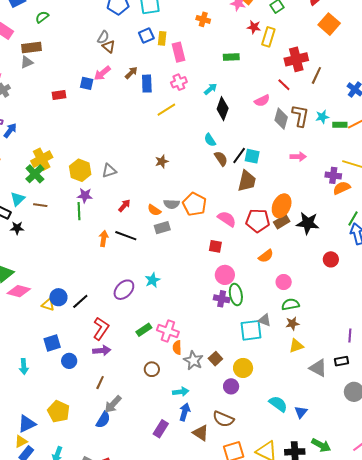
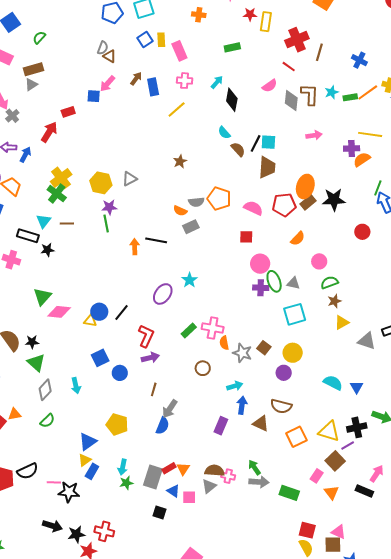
pink cross: (179, 82) -> (185, 81), turned 35
red arrow: (124, 206) -> (49, 132), moved, size x1.5
gray triangle: (265, 320) -> (293, 283), moved

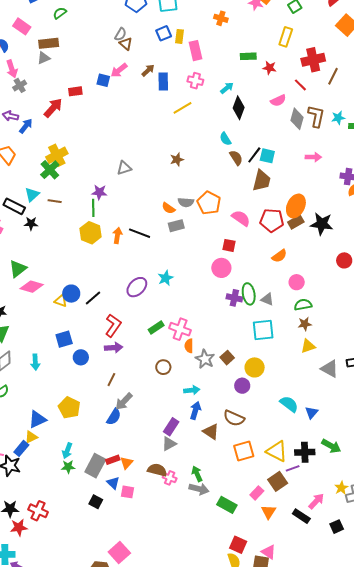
red star: (250, 14) -> (269, 68), moved
yellow hexagon: (101, 183) -> (91, 233), moved
pink circle: (260, 264) -> (221, 268), moved
blue rectangle: (92, 471) -> (21, 448), moved
gray triangle: (209, 486) -> (169, 444), moved

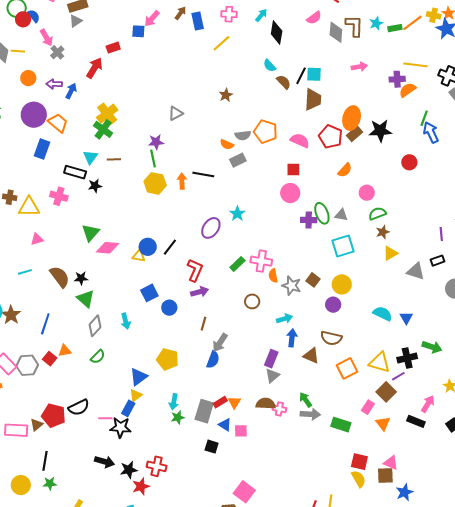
red pentagon: (272, 220) -> (331, 137), turned 30

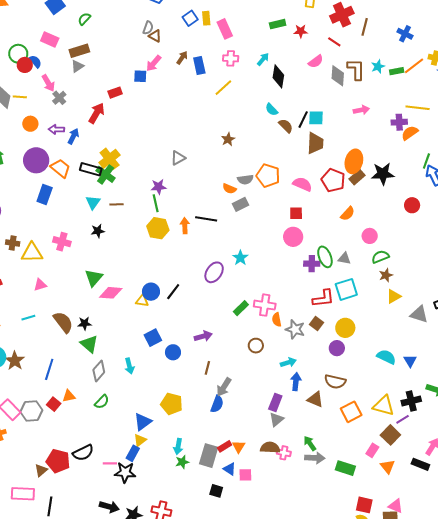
black rectangle: (75, 172) -> (91, 169), moved
red L-shape: (195, 270) -> (323, 298), moved, turned 60
pink rectangle: (16, 430) -> (23, 494), moved

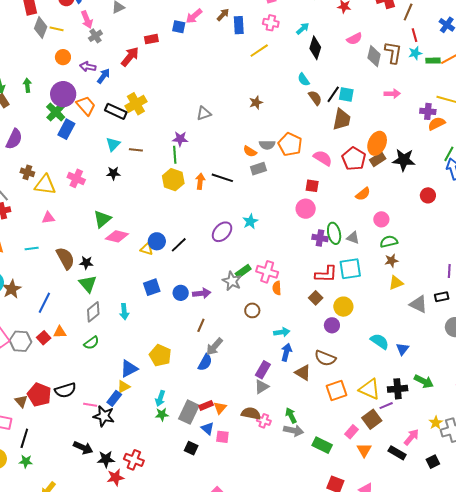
red line: (334, 42) -> (415, 35), moved, turned 32
green cross: (106, 174) -> (56, 112), moved
gray star: (295, 329) -> (232, 281), moved
blue circle: (173, 352) -> (181, 293), moved
brown triangle: (41, 470) -> (21, 401), turned -40

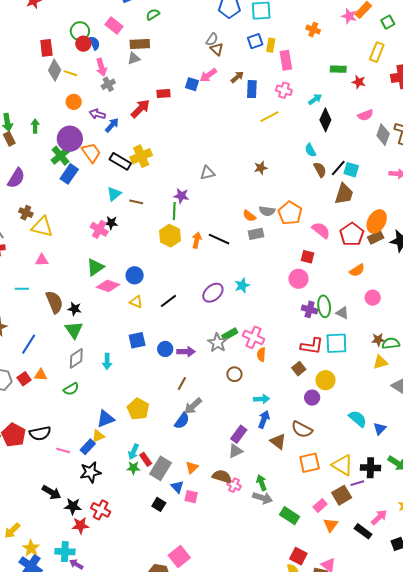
pink cross: (76, 178) -> (99, 229), moved
blue circle: (157, 241) -> (135, 275), moved
green semicircle: (389, 242) -> (391, 343), moved
red rectangle: (206, 405) -> (146, 459), moved, turned 72
black star: (104, 416) -> (90, 472), moved, turned -30

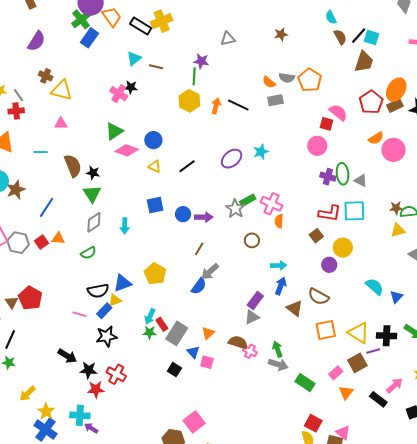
pink semicircle: (321, 230) -> (338, 113), moved
pink circle: (373, 298) -> (393, 150), moved, size x1.5
black semicircle: (40, 433) -> (98, 291), moved

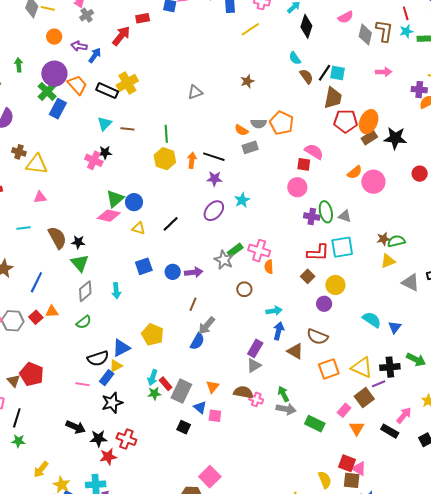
purple star: (201, 61) -> (214, 179), moved
red pentagon: (371, 102) -> (346, 121), moved, turned -30
green triangle: (114, 131) -> (115, 199), moved
red square: (313, 423) -> (347, 463), moved

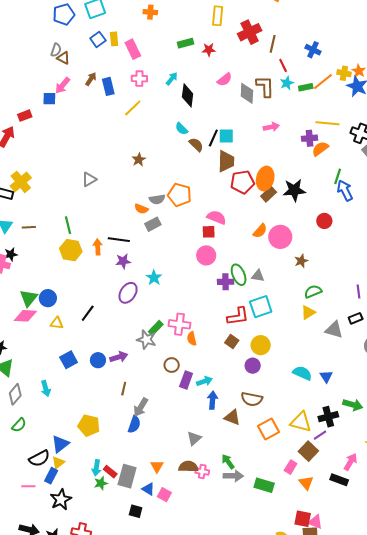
brown star: (383, 239) -> (301, 261), moved
purple rectangle: (255, 348) -> (186, 380), moved
pink square: (215, 416) -> (164, 495), turned 32

